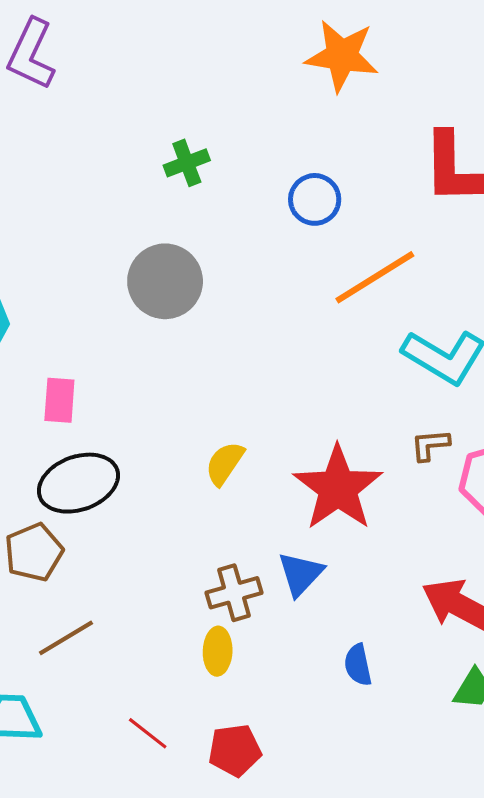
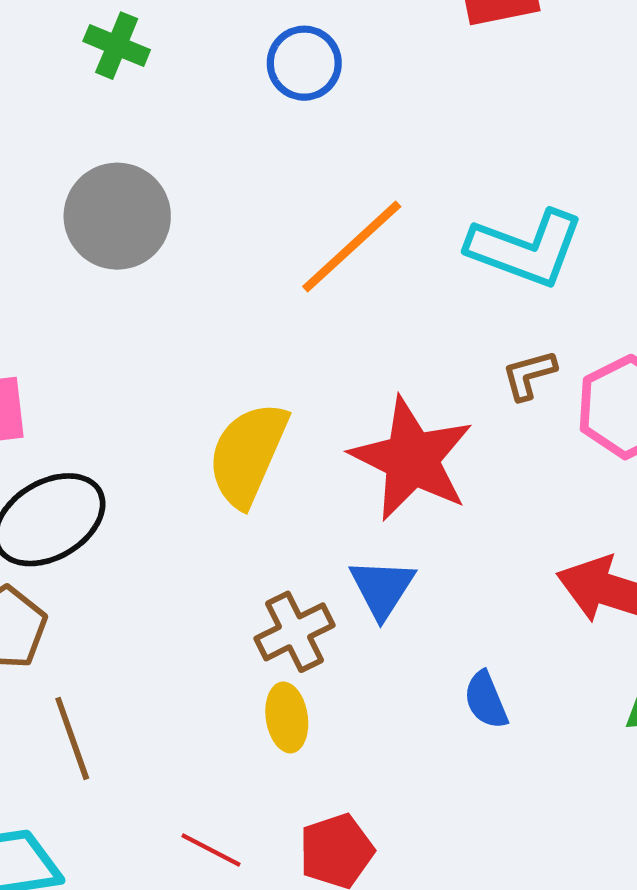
green cross: (187, 163) -> (117, 46), turned -36
orange line: (375, 277) -> (352, 247), moved
yellow semicircle: (225, 463) -> (248, 454), size x1.6
brown line: (66, 638) -> (72, 738), turned -68

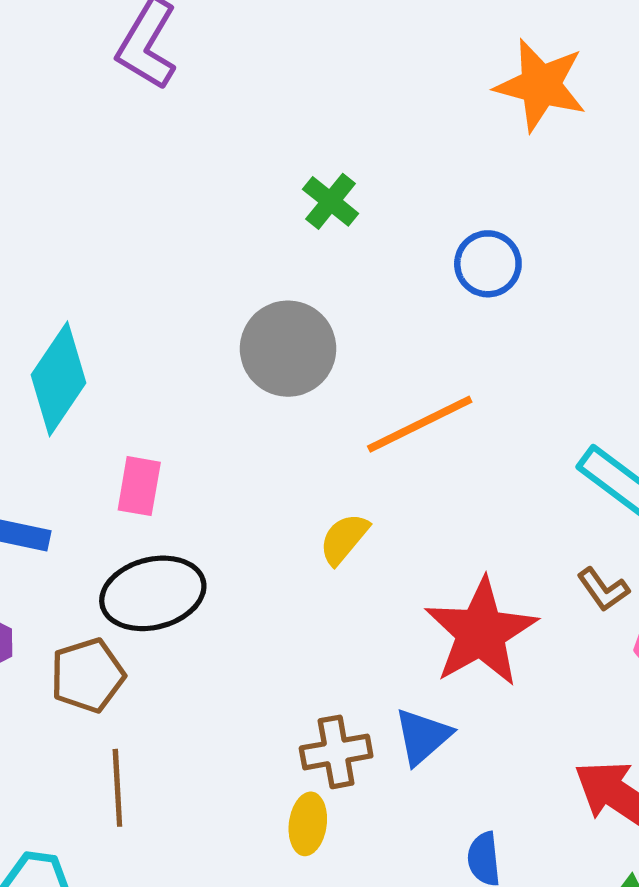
orange line: (352, 247) -> (420, 424), moved
brown L-shape: (529, 375) -> (603, 589), turned -126
yellow semicircle: (248, 454) -> (344, 539), moved, size x0.6

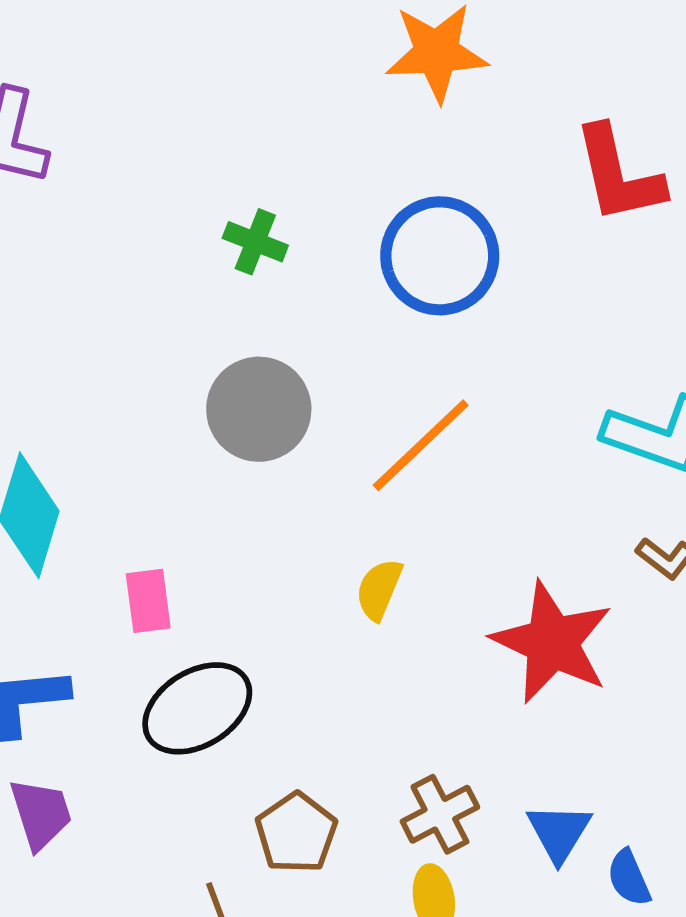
blue circle: (488, 264) -> (440, 256), size x1.6
brown pentagon: (87, 675) -> (296, 833), moved
blue triangle: (423, 736) -> (559, 832), moved

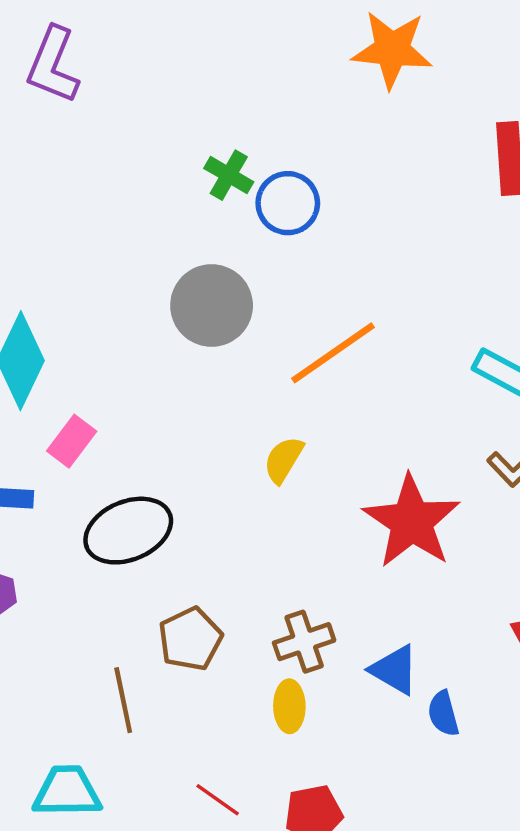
blue circle: (440, 256) -> (288, 203), moved, size x0.7
pink rectangle: (148, 601) -> (72, 441), moved, turned 36
blue triangle: (559, 832) -> (394, 670), turned -40

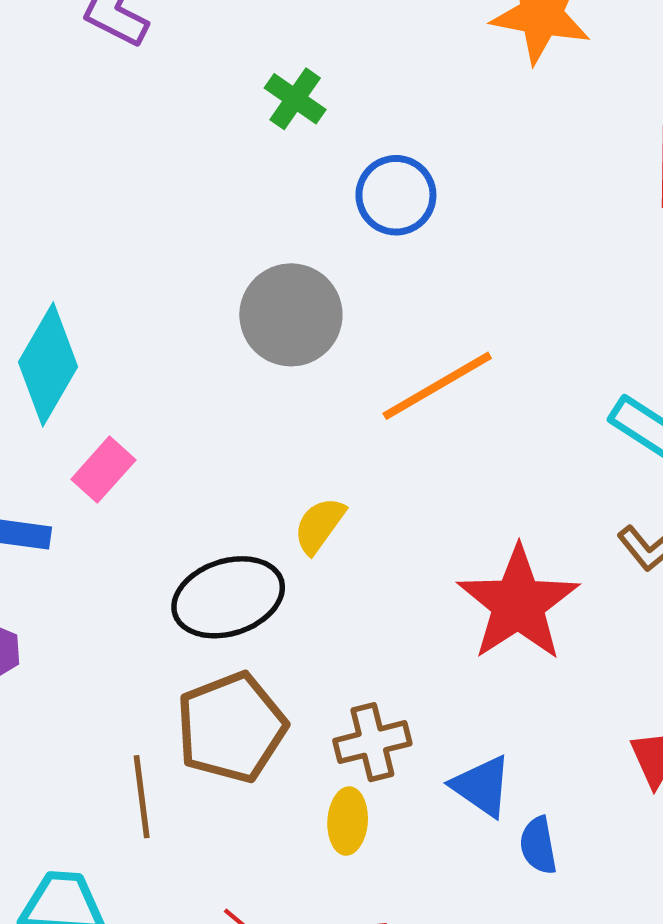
green cross: (229, 175) -> (295, 99), moved
yellow semicircle: (284, 460) -> (319, 525), moved
black ellipse: (128, 531) -> (228, 597), moved
brown pentagon: (190, 639) -> (231, 727), size x1.4

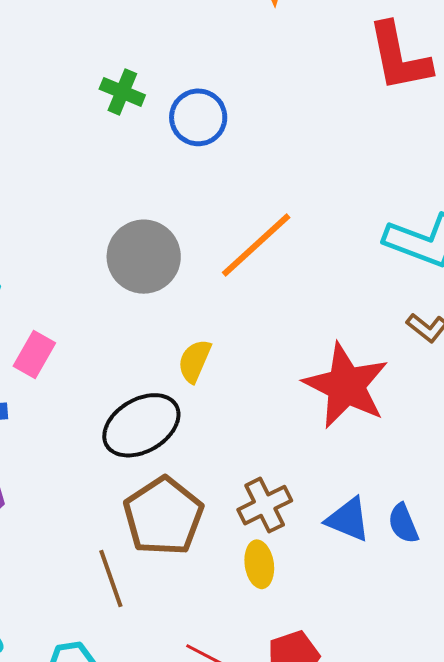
green cross: (295, 99) -> (122, 92), moved
gray circle: (291, 315) -> (144, 257), moved
blue semicircle: (538, 845) -> (403, 523), moved

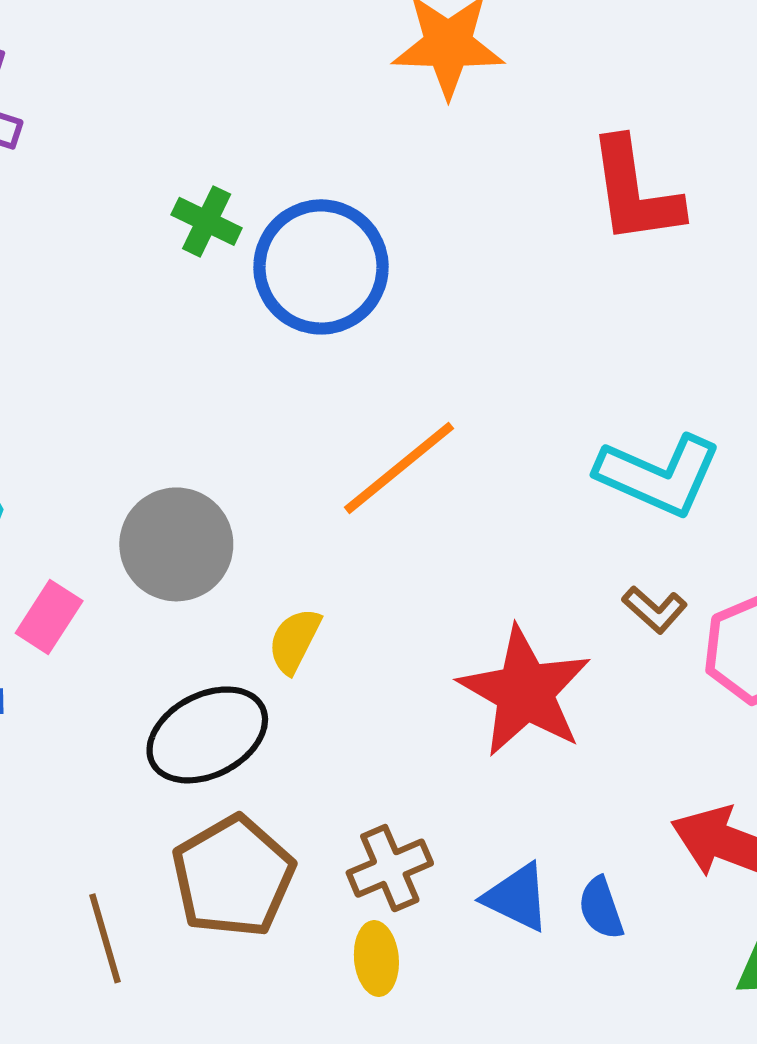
blue circle: (198, 117) -> (321, 267), size x1.5
gray circle: (144, 257) -> (176, 544), moved
brown line: (111, 579) -> (105, 938), moved

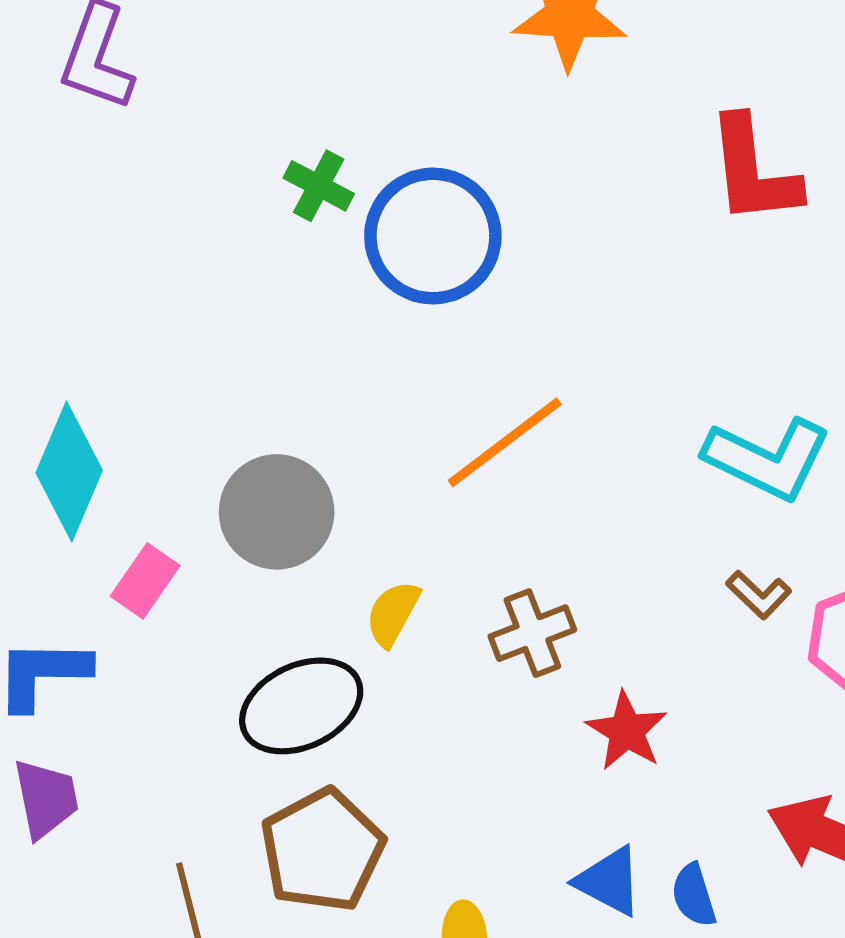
red star: (525, 692) -> (627, 731), moved, size x0.6
brown cross: (390, 868) -> (532, 633), moved

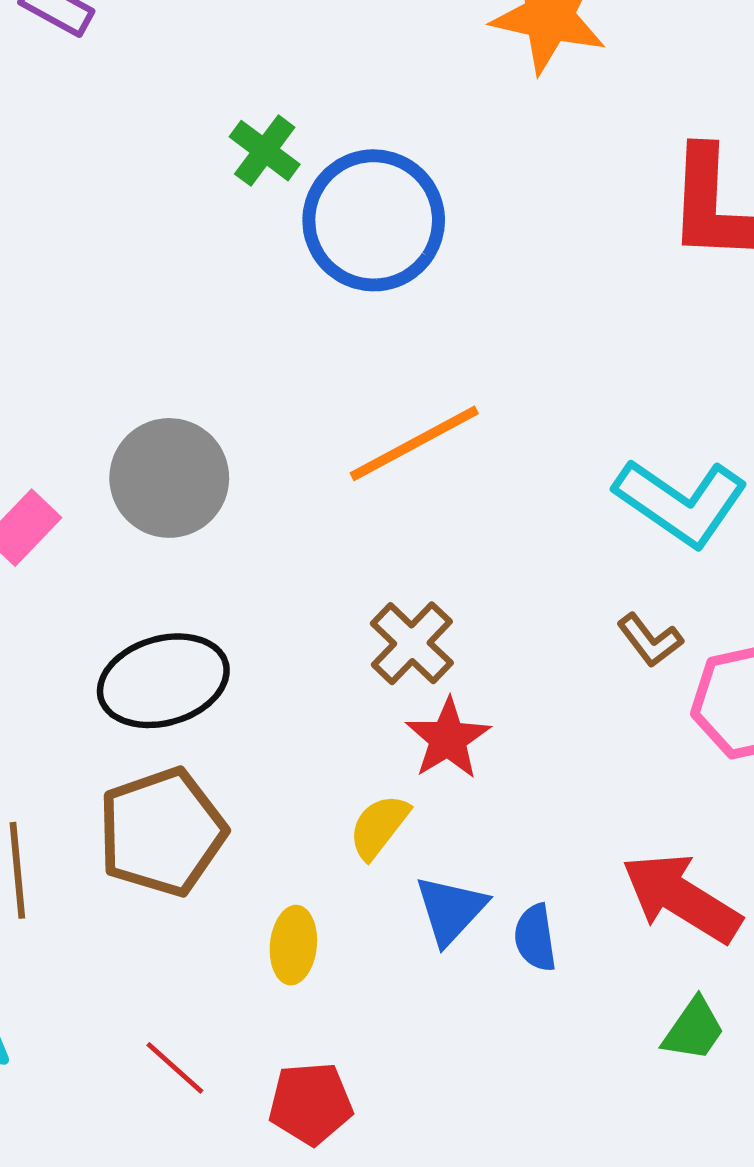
yellow semicircle: (393, 613) -> (379, 827), moved
brown cross: (532, 633) -> (412, 643), turned -34
red star: (627, 731) -> (448, 739), moved
blue triangle: (609, 881) -> (451, 910), turned 36

